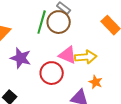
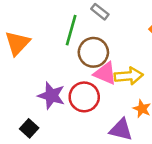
brown circle: (59, 22) -> (93, 52), moved
purple star: (21, 58) -> (51, 96), moved

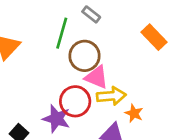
yellow arrow: (129, 76) -> (111, 96), moved
purple star: (51, 96) -> (56, 119), moved

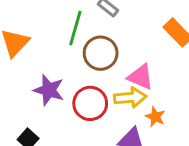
pink triangle: (97, 77) -> (141, 77), moved
purple star: (56, 119) -> (49, 90), moved

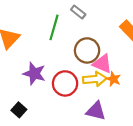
brown circle: (101, 53) -> (87, 50), moved
orange star: (155, 117) -> (113, 79), moved

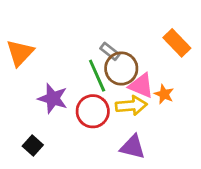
gray rectangle: (78, 12) -> (110, 51), moved
green line: (54, 27) -> (97, 76), moved, turned -40
orange star: (113, 79) -> (164, 94), moved

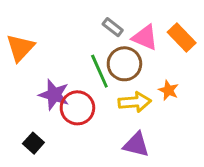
gray rectangle: (110, 51) -> (113, 27), moved
pink triangle: (141, 86) -> (145, 37), moved
red circle: (93, 111) -> (77, 108), moved

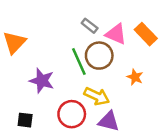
yellow arrow: (135, 102) -> (97, 96), moved, turned 30
red circle: (77, 108) -> (72, 114), moved
black square: (33, 143) -> (25, 120), turned -35

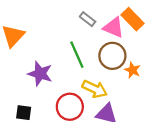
orange rectangle: (146, 34) -> (133, 19), moved
brown circle: (99, 56) -> (112, 56), moved

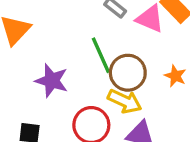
brown circle: (112, 56) -> (128, 73), moved

